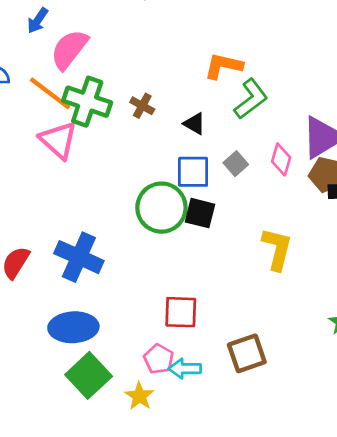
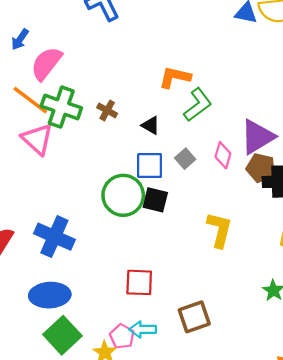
pink pentagon: (159, 359) -> (122, 336), moved

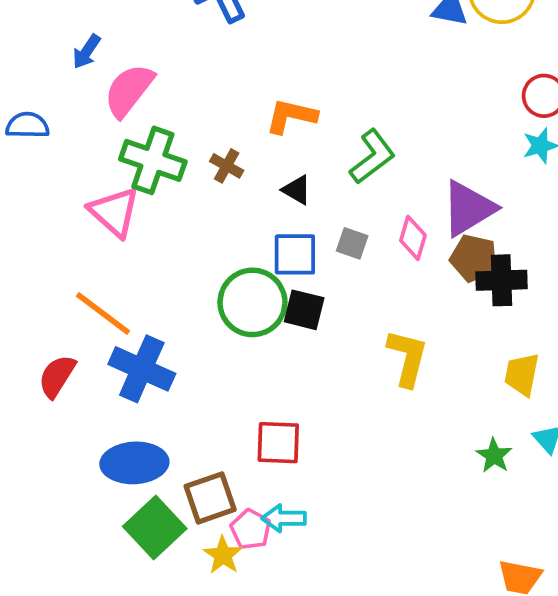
orange L-shape: (175, 77) -> (291, 116), moved
orange line: (30, 100) -> (103, 313), moved
gray square: (185, 159) -> (352, 243), turned -30
brown square: (194, 317) -> (210, 498), moved

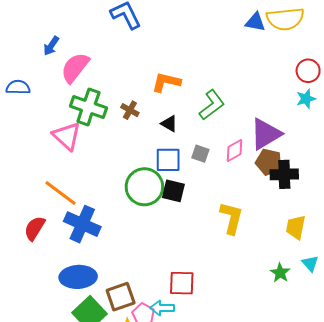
pink diamond: (413, 238) -> (235, 151), turned 45
red square: (278, 443) -> (182, 283), moved

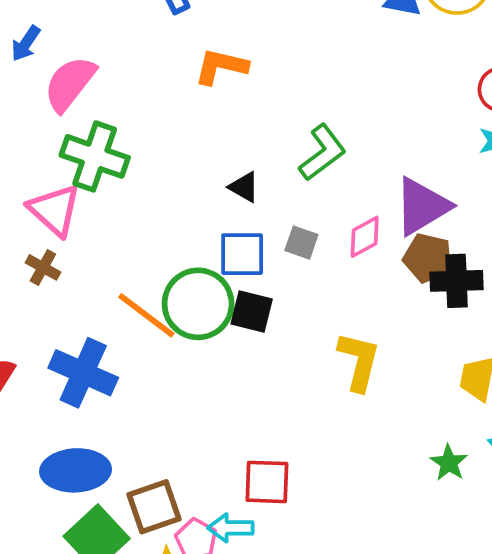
orange L-shape: (166, 82) -> (221, 66), moved
brown cross: (130, 110) -> (43, 267), moved
orange line: (60, 193) -> (146, 315), moved

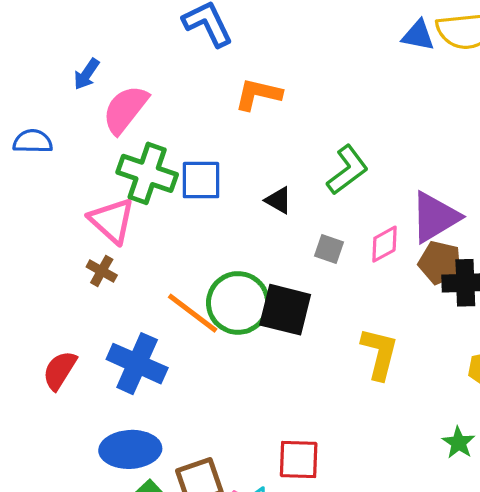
blue square: (242, 254) -> (201, 180), moved
black square: (252, 312) -> (285, 310), size x1.4

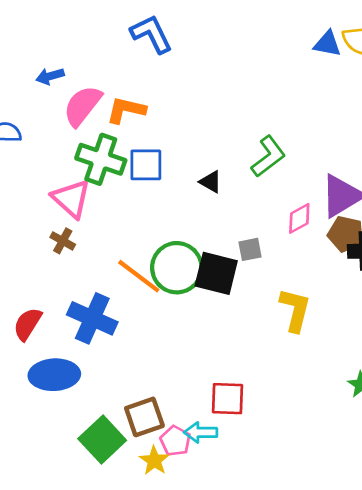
blue arrow: (87, 74) -> (50, 76), turned 40
orange L-shape: (258, 94) -> (126, 110), moved
gray square: (329, 249) -> (250, 249), moved, turned -30
blue ellipse: (130, 449) -> (54, 375), moved

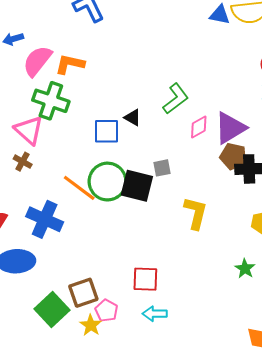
blue square: (146, 165) -> (106, 131), moved
pink diamond: (299, 218) -> (199, 127), moved
cyan arrow: (201, 432) -> (155, 314), moved

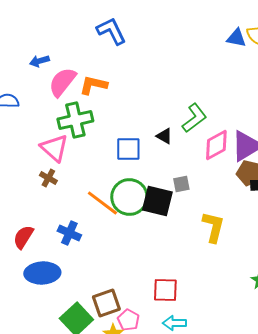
green cross: (51, 101) -> (75, 120), turned -32
black triangle: (133, 118) -> (164, 136), moved
pink diamond: (199, 127) -> (216, 145), size x1.4
blue cross: (45, 219) -> (69, 233), size x0.7

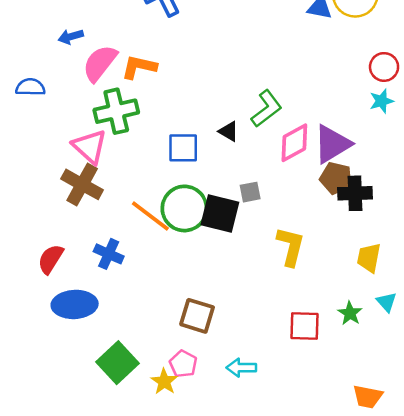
brown cross: (48, 178) -> (82, 184), size x1.8
red square: (165, 290) -> (304, 326), moved
brown square: (106, 303) -> (197, 316), moved, turned 36

